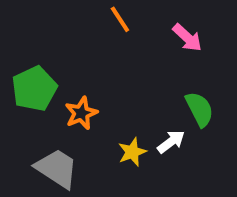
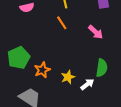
green semicircle: (200, 109) -> (102, 68), turned 36
yellow star: (132, 152) -> (68, 77), moved

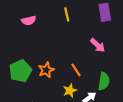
orange line: (62, 23) -> (76, 70), moved
orange star: (42, 70) -> (46, 70), moved

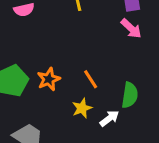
pink arrow: (98, 45) -> (131, 29), moved

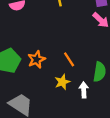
white arrow: (109, 118) -> (84, 90), turned -56

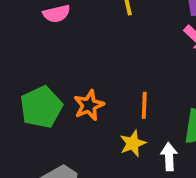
orange line: (69, 59) -> (144, 105), turned 35

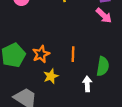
yellow star: (133, 143) -> (51, 76), moved

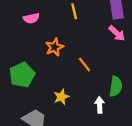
orange star: (41, 54) -> (54, 47), moved
orange line: (73, 54) -> (84, 65), moved, turned -40

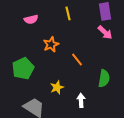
white arrow: (100, 105) -> (81, 100), moved

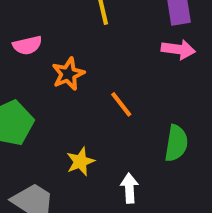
pink semicircle: (31, 19) -> (27, 45), moved
pink arrow: (105, 32) -> (178, 49), turned -35

